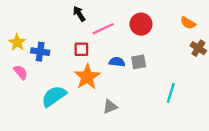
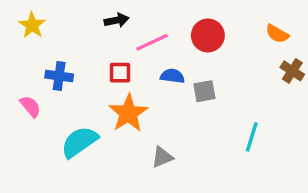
black arrow: (79, 14) -> (117, 20), turned 112
yellow star: (17, 42) -> (32, 25), moved
blue semicircle: (117, 62) -> (172, 76), moved

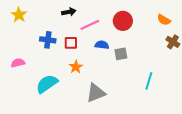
blue cross: (59, 76) -> (48, 40), moved
pink semicircle: (30, 106) -> (18, 63), turned -64
orange star: (128, 113) -> (76, 67), size x0.6
gray triangle: (162, 157) -> (96, 93), size x1.5

